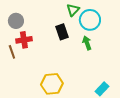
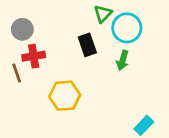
green arrow: (87, 43) -> (123, 60), turned -144
yellow hexagon: (52, 84) -> (65, 96), moved

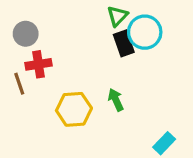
black rectangle: (87, 45) -> (124, 43), moved
green arrow: (123, 60) -> (116, 100), moved, turned 138

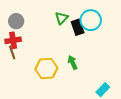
green triangle: (117, 16) -> (61, 18), moved
red cross: (39, 64) -> (13, 40), moved

